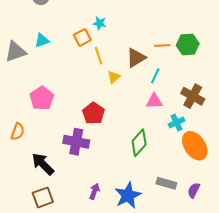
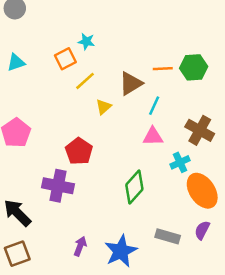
yellow line: (99, 56) -> (85, 81), turned 66
purple semicircle: (194, 190) -> (202, 230), moved

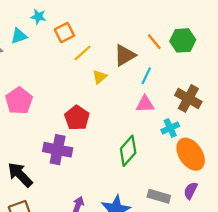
cyan star: (86, 42) -> (38, 17), moved
orange line: (163, 69) -> (154, 42), turned 54

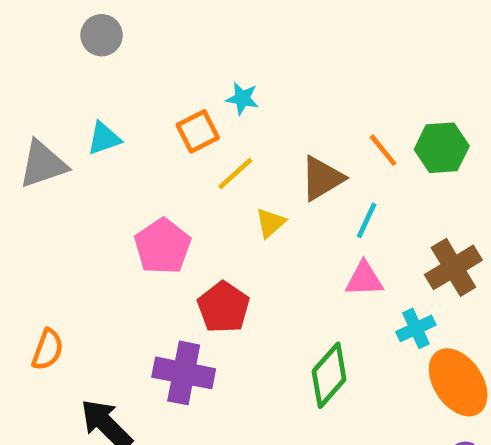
cyan star: (38, 17) -> (242, 99), moved
brown cross: (188, 98) -> (453, 267), turned 30
pink pentagon: (19, 101) -> (163, 246), moved

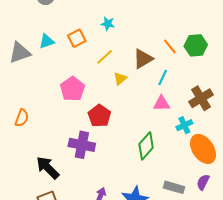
orange square: (198, 131) -> (77, 38), moved
orange semicircle: (48, 349) -> (22, 118), moved

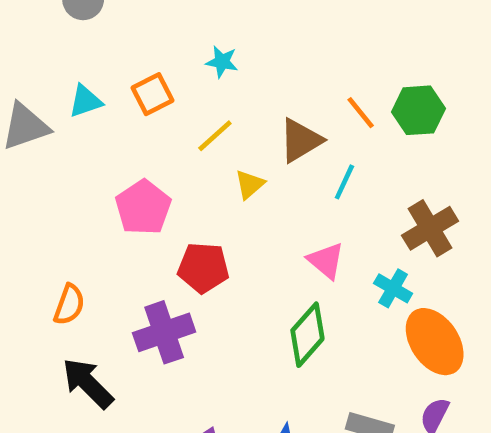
pink triangle: (162, 103) -> (326, 261), moved, turned 42
red pentagon: (99, 116) -> (203, 268), turned -30
orange semicircle: (22, 118) -> (69, 305), moved
cyan cross: (184, 125) -> (393, 288), turned -35
purple cross: (82, 145) -> (164, 332), turned -30

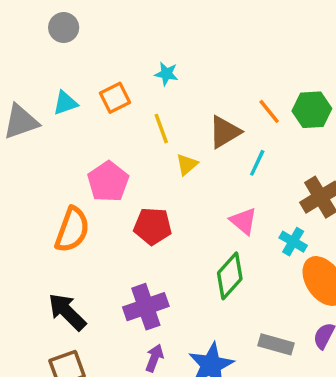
yellow line: (215, 136) -> (161, 129), turned -68
orange semicircle: (69, 305) -> (72, 230), moved, size x1.5
purple cross: (164, 332) -> (146, 307), moved

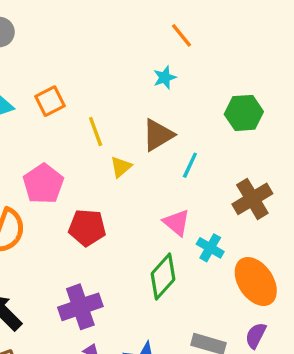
cyan star: (166, 74) -> (165, 78), moved, turned -30
orange line: (269, 111) -> (182, 35), moved
cyan cross: (293, 242) -> (210, 248), moved

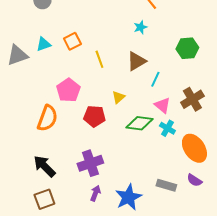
yellow triangle: (121, 167) -> (118, 97), moved
pink triangle: (176, 223) -> (162, 105), moved
green diamond: (163, 276) -> (139, 123), moved, turned 56
purple semicircle: (256, 335) -> (194, 180), turned -84

